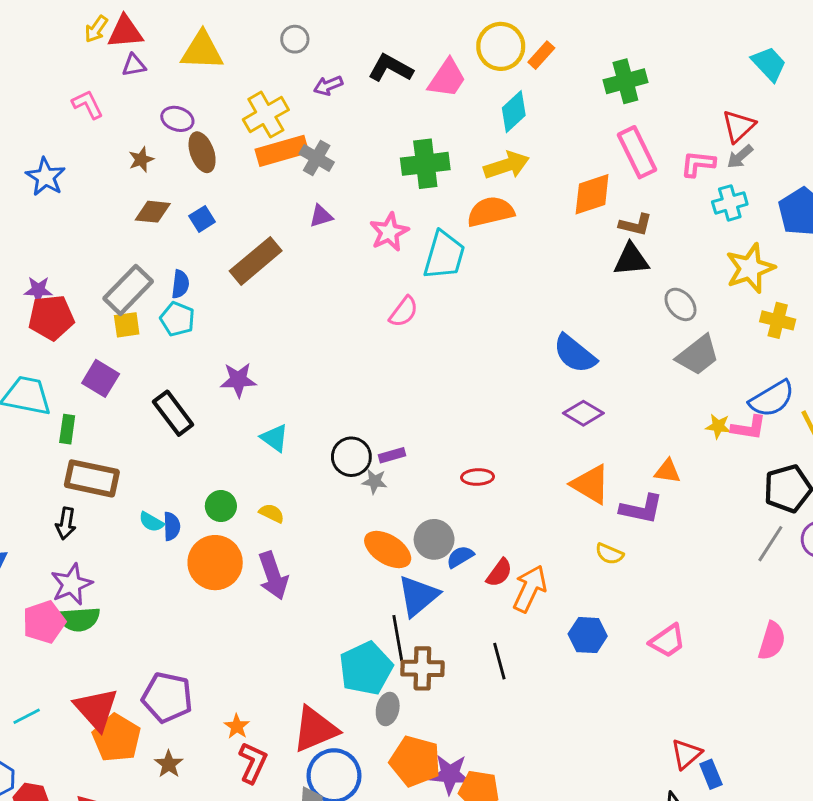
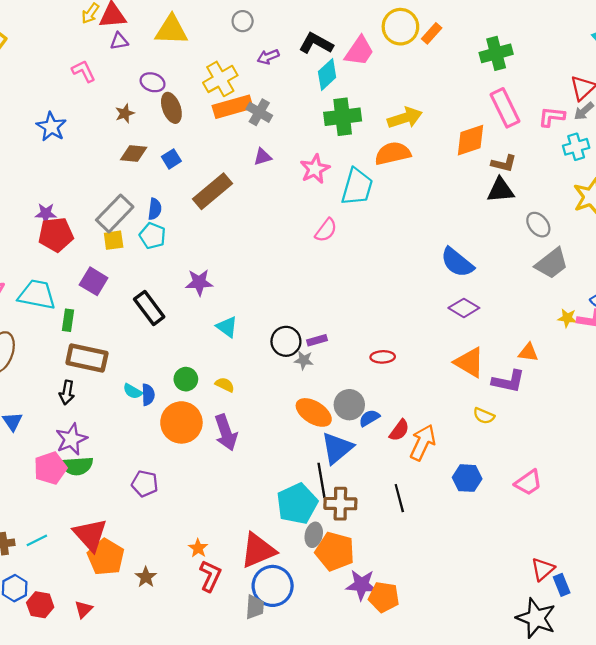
cyan diamond: (514, 112) -> (327, 74), moved
purple pentagon: (167, 697) -> (145, 484), moved, size x0.7
orange pentagon: (415, 761) -> (335, 551), moved

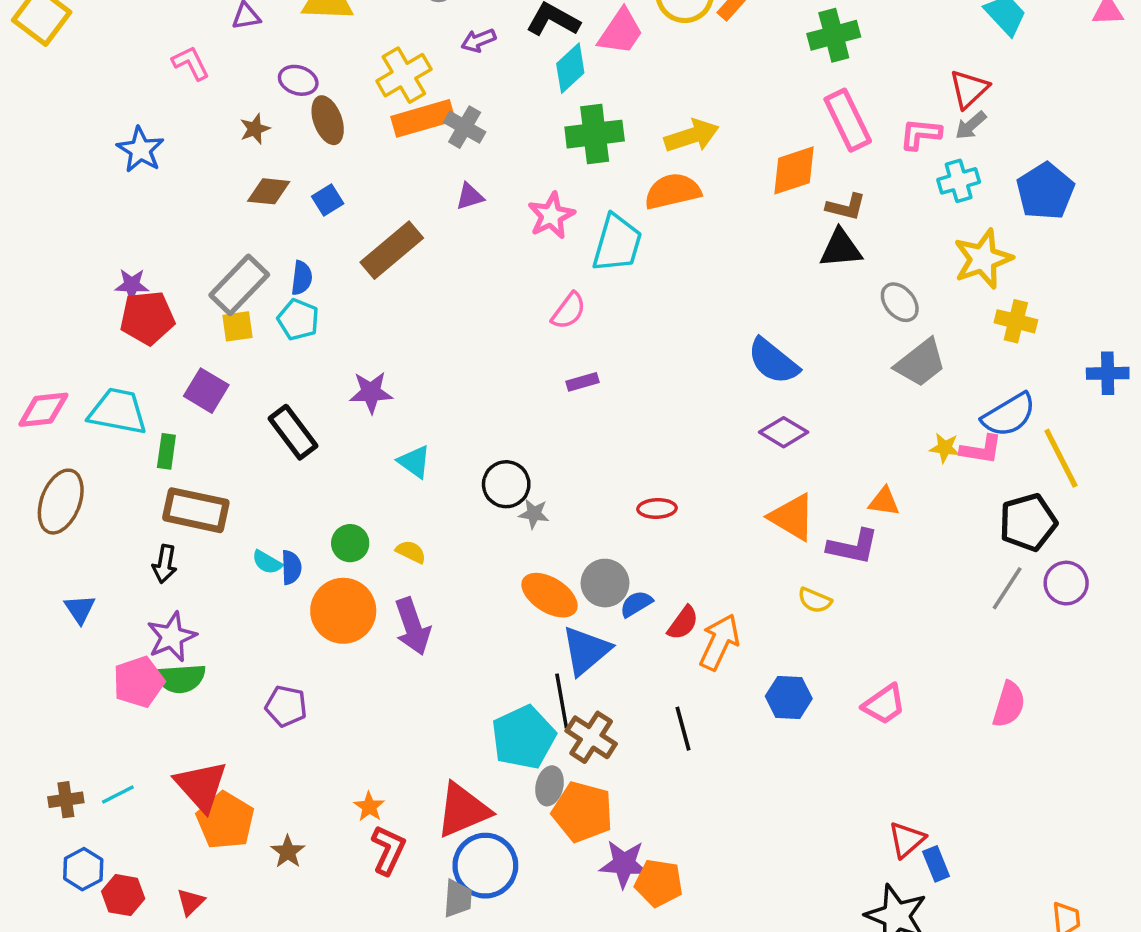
purple rectangle: (317, 340) -> (582, 382), moved
brown cross: (340, 504) -> (591, 737), turned 32

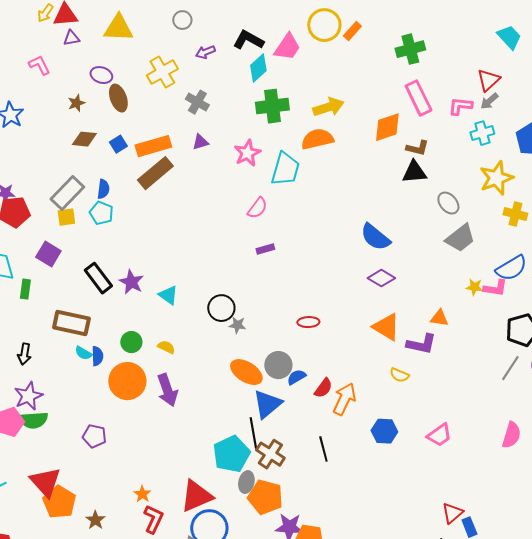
orange rectangle: (423, 118) -> (153, 146), moved
purple star: (371, 392) -> (131, 282), moved, turned 30
brown rectangle: (196, 510) -> (71, 323), moved

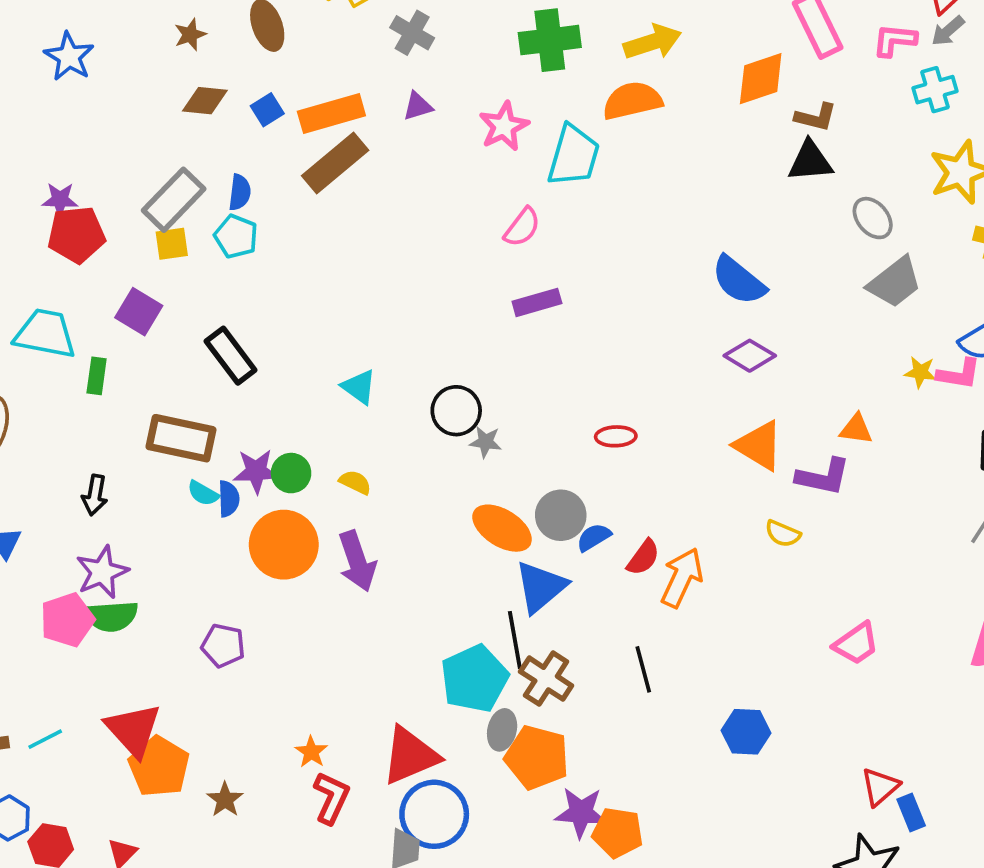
purple rectangle: (265, 249) -> (537, 302), size x1.4
purple star: (131, 282) -> (256, 471), moved, turned -30
blue hexagon: (384, 431) -> (746, 732), moved

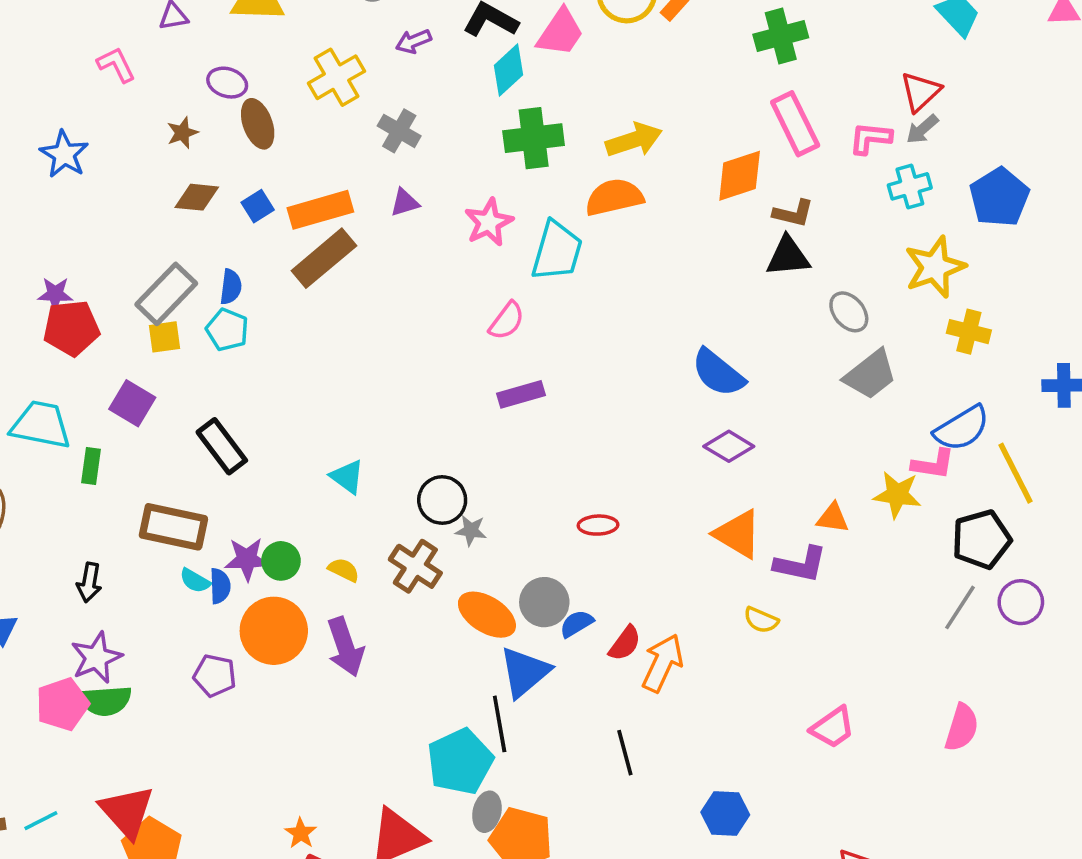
yellow star: (920, 372) -> (897, 495), moved, size x1.5
purple pentagon: (223, 646) -> (215, 676), moved
brown cross: (546, 679) -> (415, 566), moved

